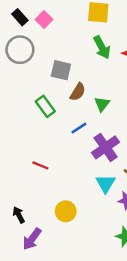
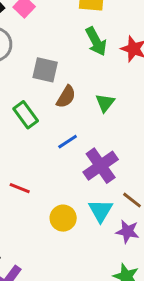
green triangle: (102, 104) -> (105, 103), moved
yellow circle: (66, 211) -> (63, 218), moved

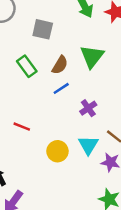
brown semicircle: (66, 97) -> (60, 65), moved
green triangle: (105, 103) -> (92, 56), size x1.5
purple cross: (101, 166) -> (88, 108), size x0.6

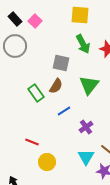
gray square: (43, 29) -> (61, 63), moved
brown semicircle: (60, 65) -> (56, 86), moved
yellow circle: (57, 151) -> (47, 162), moved

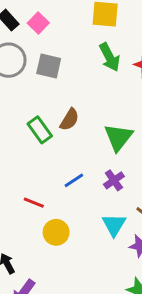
gray square: (61, 63) -> (49, 66), moved
green triangle: (89, 85) -> (118, 137), moved
blue line: (64, 111) -> (74, 180), moved

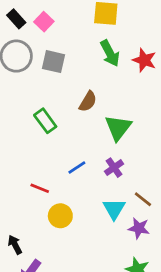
brown semicircle: (69, 119) -> (88, 101), moved

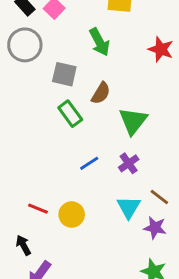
green arrow: (110, 53) -> (99, 42), moved
gray square: (53, 62) -> (64, 74), moved
green rectangle: (45, 121) -> (70, 114), moved
red line: (40, 188) -> (38, 209), moved

